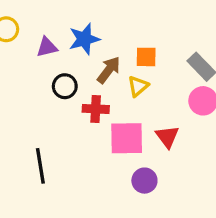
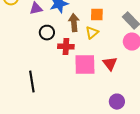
brown arrow: (109, 70) -> (74, 23), turned -42
purple circle: (144, 181) -> (117, 102), moved

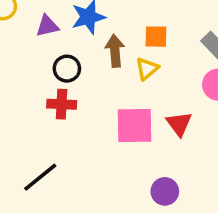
red cross: (66, 47) -> (62, 104), moved
black line: (32, 82) -> (40, 177), moved, turned 60
purple circle: (117, 102) -> (165, 191), moved

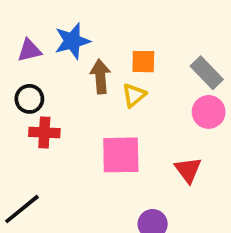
black circle: (67, 69) -> (29, 99), moved
red triangle: (179, 124) -> (188, 170), moved

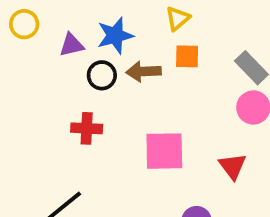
brown arrow: (100, 76) -> (143, 72), turned -88
yellow triangle: (134, 95) -> (178, 18), moved
black circle: (29, 99) -> (102, 75), moved

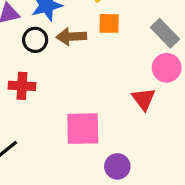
pink square: (164, 151) -> (83, 129), moved
red triangle: (233, 166) -> (144, 99), moved

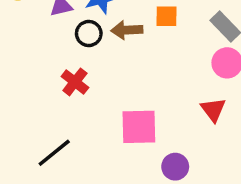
red cross: (22, 86) -> (75, 82), turned 35
red triangle: (144, 99) -> (213, 110), moved

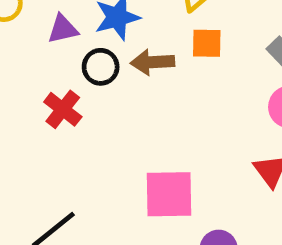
red cross: (75, 82) -> (63, 109), moved

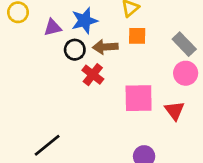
red cross: (63, 109) -> (93, 75), moved
pink square: (169, 194) -> (139, 98), moved

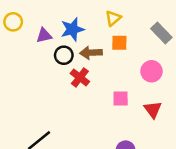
gray rectangle: (184, 44) -> (161, 33), moved
pink circle: (186, 73) -> (151, 71), moved
pink square: (139, 98) -> (121, 98), size x0.6

